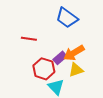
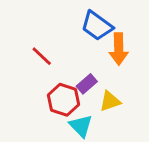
red line: (29, 39) -> (42, 56), turned 35
orange arrow: (74, 53) -> (119, 49), moved, turned -60

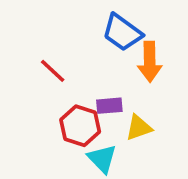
purple rectangle: (87, 84) -> (109, 106), turned 36

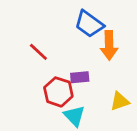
yellow triangle: (139, 128) -> (120, 101), moved

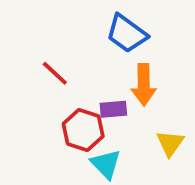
orange arrow: (109, 45) -> (144, 85), moved
yellow triangle: (120, 101) -> (170, 143), turned -36

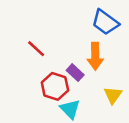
blue trapezoid: (127, 34) -> (105, 22), moved
purple rectangle: (113, 109) -> (75, 73), turned 48

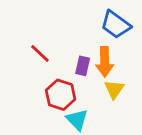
purple rectangle: (75, 73) -> (83, 66), moved, turned 60
yellow triangle: (113, 95) -> (114, 89), moved

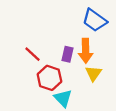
red line: (40, 53) -> (33, 54), moved

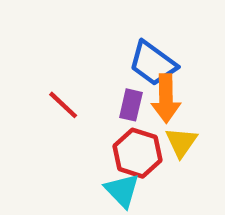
blue trapezoid: (95, 20) -> (153, 63), moved
red hexagon: (49, 78) -> (137, 153), moved

